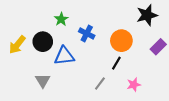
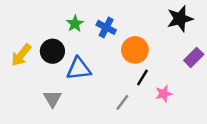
blue cross: (87, 34) -> (106, 27), moved
orange circle: (121, 41) -> (135, 50), moved
pink star: (134, 85) -> (164, 94), moved

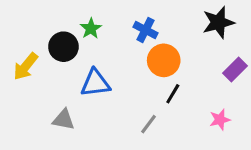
blue cross: (106, 27) -> (145, 30), moved
black circle: (52, 51) -> (63, 47), moved
pink star: (164, 94) -> (220, 120), moved
gray triangle: (52, 99) -> (63, 120), turned -48

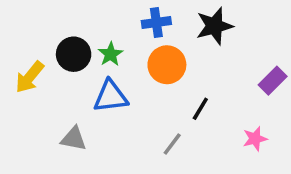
black star: (218, 22) -> (214, 26), moved
green star: (91, 28) -> (111, 54), moved
blue cross: (145, 30) -> (156, 22), moved, turned -35
orange circle: (164, 60) -> (167, 65), moved

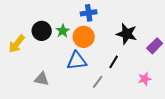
black star: (214, 26) -> (127, 34), moved, turned 30
orange circle: (167, 65) -> (84, 37), moved
blue triangle: (111, 96) -> (77, 61), moved

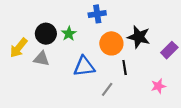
orange circle: (84, 37) -> (111, 43), moved
black line: (114, 62) -> (125, 68), turned -40
gray triangle: (42, 79) -> (42, 59), moved

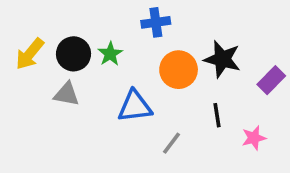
yellow arrow: (19, 48) -> (30, 54), moved
black line: (125, 68) -> (217, 115), moved

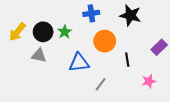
black star: (222, 59) -> (130, 15), moved
black line: (217, 115) -> (127, 60), moved

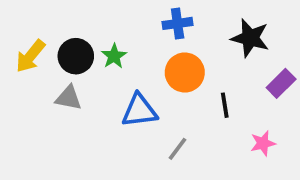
blue cross: (91, 13) -> (178, 23), moved
black star: (130, 15) -> (250, 38), moved

